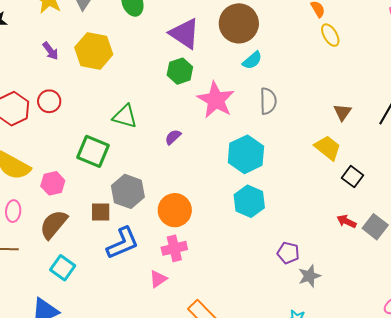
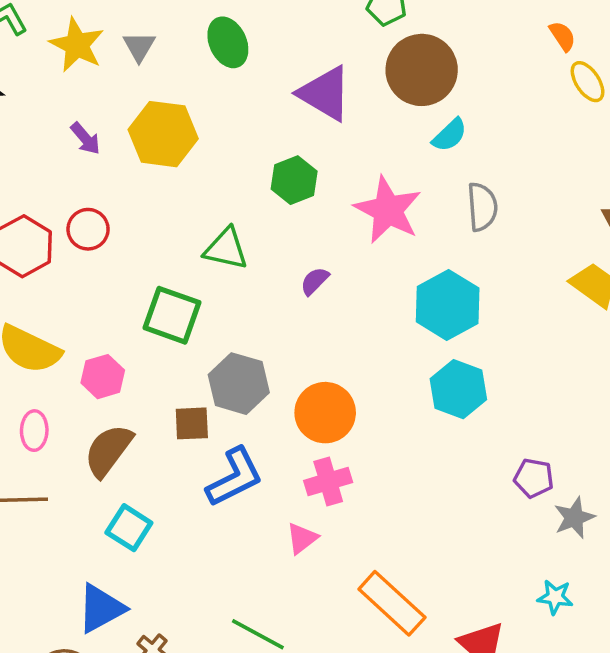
green hexagon: (180, 71) -> (294, 180), moved

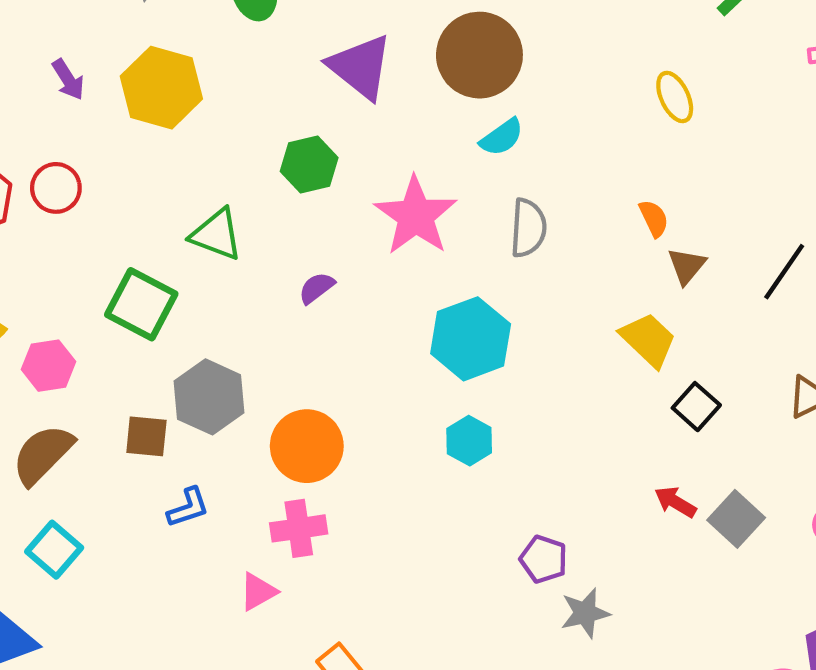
orange semicircle: (562, 36) -> (654, 218), moved
cyan hexagon: (458, 389) -> (469, 441), size x0.7
blue L-shape: (235, 477) -> (188, 508), size x0.6

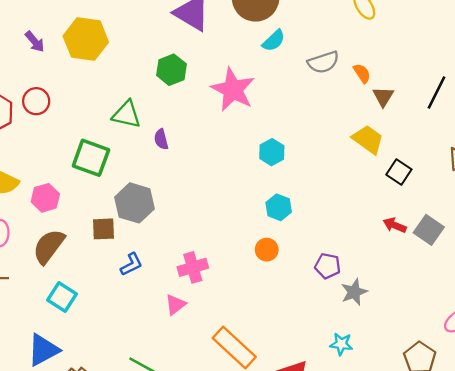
gray semicircle: (528, 228) -> (323, 62), moved, turned 76
purple semicircle: (316, 288) -> (161, 139), moved, turned -60
cyan hexagon: (471, 339) -> (272, 152), size x0.6
orange circle: (307, 446) -> (267, 250), moved, size x0.6

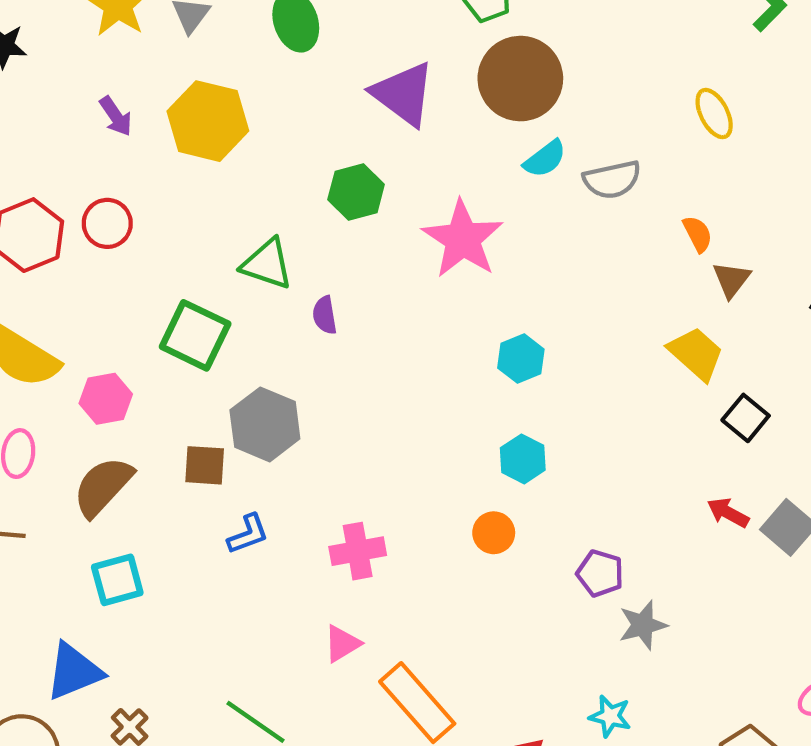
gray semicircle: (323, 62) -> (612, 180), moved
cyan square: (62, 297) -> (117, 580), turned 36
pink triangle: (175, 305) -> (342, 644), moved

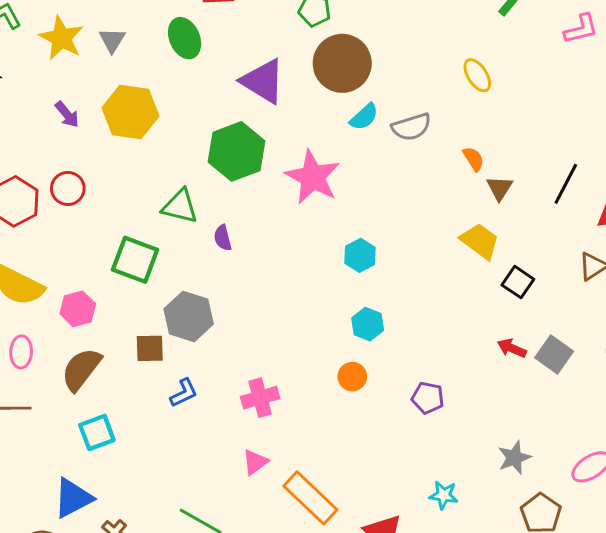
green hexagon: (356, 192) -> (237, 151), size x1.5
gray star: (643, 625) -> (514, 458), moved

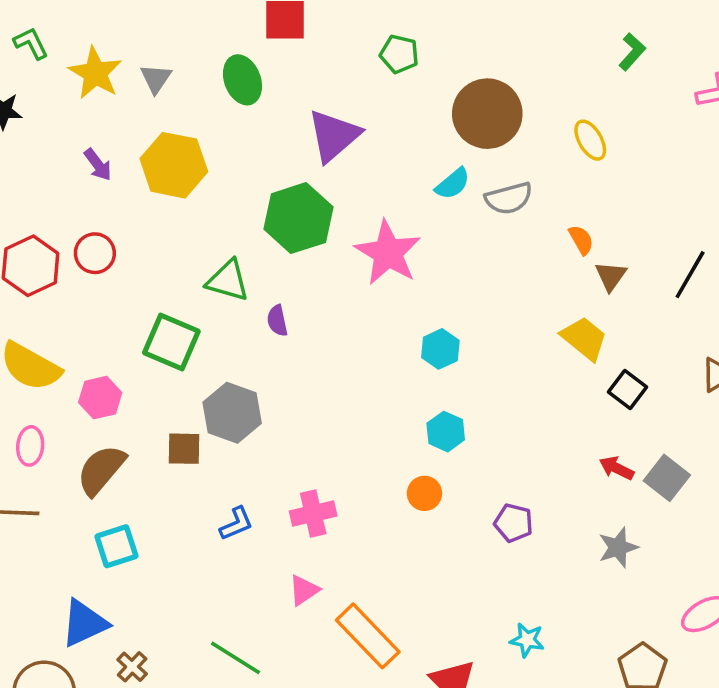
brown circle: (342, 63) -> (487, 114), moved
purple triangle: (263, 81) -> (334, 136), turned 45
blue L-shape: (184, 393) -> (236, 524), moved
gray star: (514, 458) -> (618, 547), moved

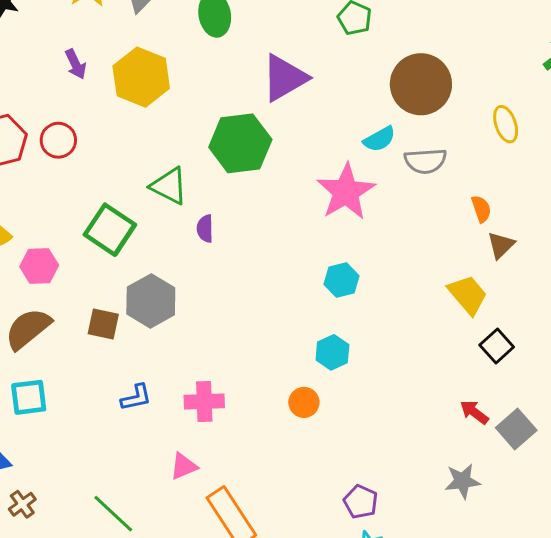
pink star: (388, 253) -> (346, 192), moved
purple pentagon: (514, 523) -> (361, 502), moved

